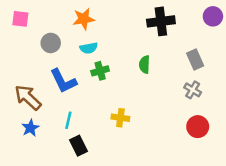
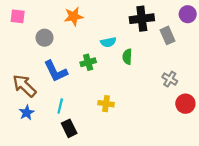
cyan semicircle: (89, 48) -> (108, 42), moved
gray rectangle: (195, 59) -> (168, 35), moved
red circle: (198, 127) -> (185, 104), moved

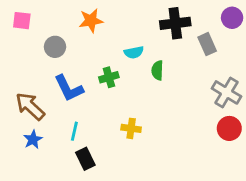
gray cross: (170, 79) -> (227, 92), moved, size x1.5

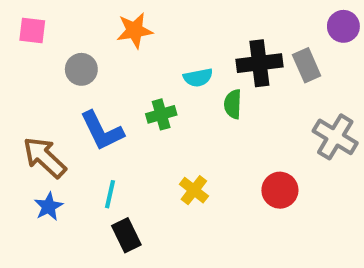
black cross: (175, 23) -> (259, 63), moved
yellow cross: (131, 128) -> (194, 190), turned 30
red circle: (229, 128) -> (280, 190), moved

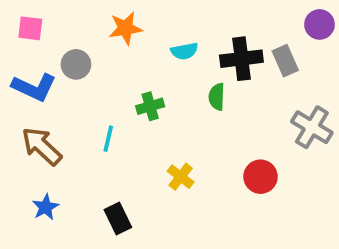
cyan semicircle: (198, 78) -> (184, 51), moved
blue L-shape: (102, 131) -> (34, 87), moved, turned -39
cyan line: (110, 194) -> (108, 139), moved
blue star: (49, 207) -> (46, 207), moved

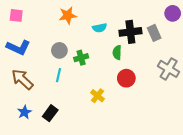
gray circle: (76, 64) -> (59, 50), moved
red circle: (261, 177) -> (126, 78), moved
black rectangle: (118, 219) -> (50, 113), moved, turned 63

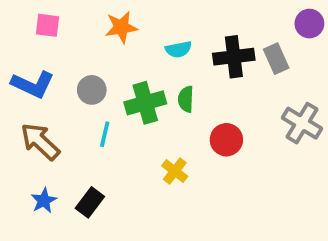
pink square: (16, 15) -> (47, 25), moved
gray circle: (59, 50) -> (92, 90), moved
green semicircle: (117, 52) -> (186, 99), moved
green cross: (81, 58) -> (145, 103), size x1.5

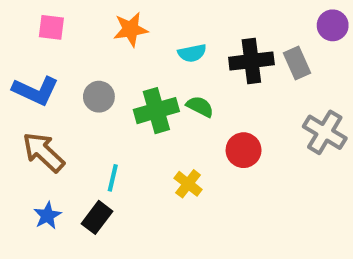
green semicircle: (186, 99) -> (200, 107), turned 115
cyan line: (105, 134) -> (113, 178), moved

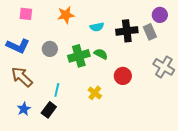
purple circle: (333, 25) -> (160, 15), moved

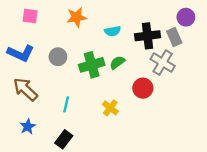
green semicircle: (101, 54) -> (117, 63), turned -64
gray cross: (164, 67) -> (163, 63), moved
black rectangle: (49, 110) -> (64, 139), moved

